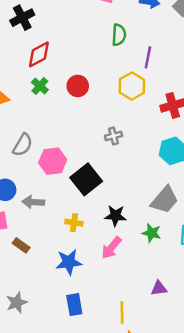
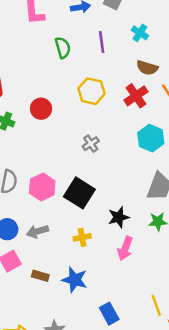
purple line: (148, 57) -> (102, 42), moved
blue star: (69, 262) -> (75, 280), moved, turned -30

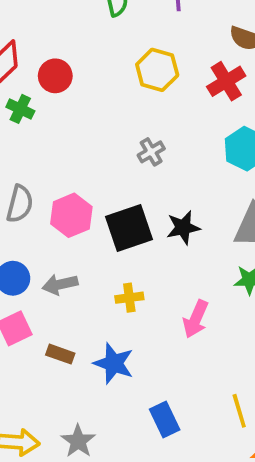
red circle: (41, 109) -> (55, 76), moved
black square: (79, 193) -> (129, 228), turned 36
black star: (119, 217) -> (183, 228), moved

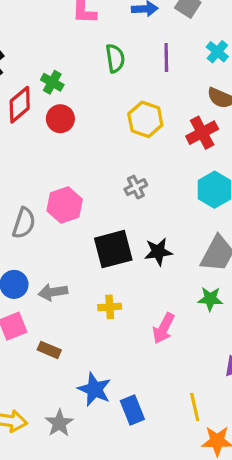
green cross: (20, 109) -> (52, 82), moved
pink hexagon: (71, 215) -> (65, 205), moved
blue star: (114, 363) -> (94, 389), moved

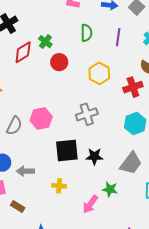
red circle: (60, 119) -> (59, 62), moved
gray cross: (136, 187) -> (87, 114), size x1.5
green star: (210, 299) -> (110, 189), moved

